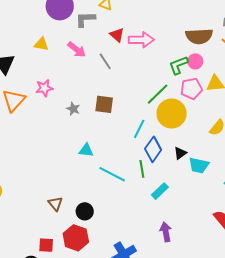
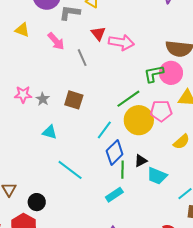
pink circle: (195, 61) -> (171, 73), size x1.5
pink star: (44, 88) -> (23, 94), moved
pink pentagon: (191, 89) -> (161, 111), moved
cyan triangle: (86, 150) -> (50, 132), moved
green line: (142, 169) -> (122, 170), moved

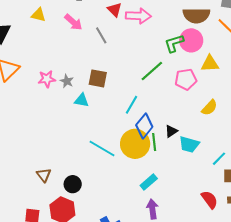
yellow circle: (139, 120) -> (135, 144), moved
cyan triangle: (50, 132) -> (82, 100), moved
cyan rectangle: (114, 195) -> (149, 182), moved

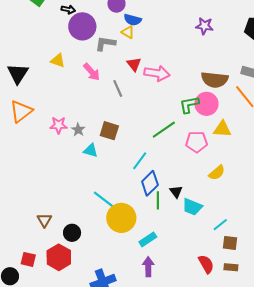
black triangle: (171, 131) -> (176, 192), turned -40
yellow circle: (135, 144) -> (121, 218), moved

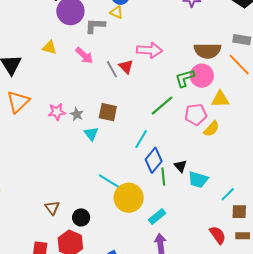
red triangle: (134, 64) -> (126, 67), moved
cyan triangle: (91, 150) -> (91, 134), turned 42
yellow semicircle: (217, 173) -> (211, 129), moved

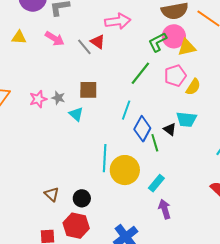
yellow triangle: (220, 99) -> (187, 47), moved
cyan trapezoid: (198, 180) -> (186, 119), moved
cyan line: (111, 182) -> (105, 158), turned 72

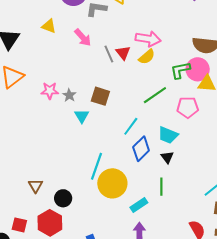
yellow semicircle: (193, 87) -> (147, 57), moved
cyan trapezoid: (186, 119) -> (168, 135), moved
green line: (155, 143) -> (161, 187), moved

